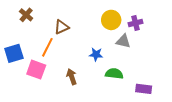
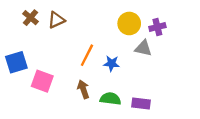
brown triangle: (62, 27) -> (56, 20), moved
orange line: (47, 47) -> (87, 55), moved
green semicircle: (114, 74) -> (110, 99), moved
purple rectangle: (144, 89) -> (141, 103), moved

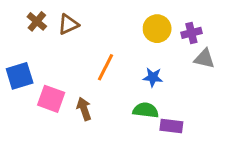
gray triangle: (143, 48) -> (204, 59), moved
blue star: (112, 63) -> (153, 77), moved
brown arrow: (83, 89) -> (84, 109), moved
green semicircle: (110, 99) -> (146, 110), moved

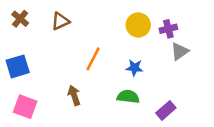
brown cross: (37, 21) -> (20, 19), moved
gray triangle: (204, 59) -> (180, 51), turned -48
pink square: (51, 99) -> (25, 107), moved
purple rectangle: (171, 126) -> (166, 110), moved, turned -48

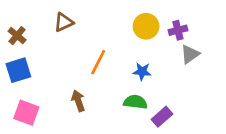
brown cross: (20, 19) -> (17, 36), moved
purple rectangle: (166, 110) -> (162, 117), moved

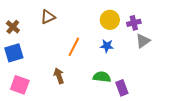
blue star: (142, 71) -> (107, 46), moved
purple rectangle: (162, 117) -> (122, 88), turned -70

